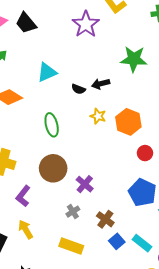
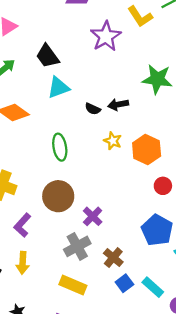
black trapezoid: (26, 23) -> (48, 56), moved
gray cross: (73, 212) -> (77, 246), size x1.6
yellow arrow: (26, 229) -> (23, 263), turned -150

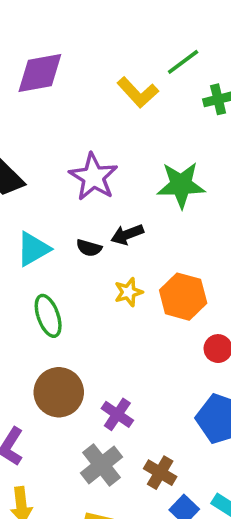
purple star: (106, 36) -> (93, 177), moved
cyan triangle: (58, 88) -> (33, 249), moved
yellow star: (113, 141) -> (128, 292), turned -30

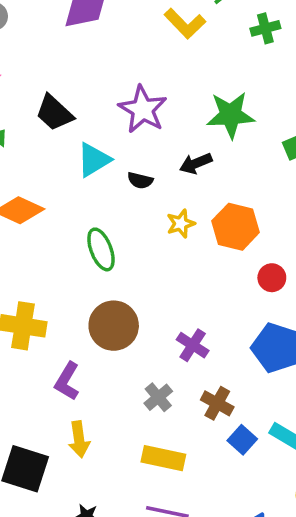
black arrow: (127, 234) -> (196, 163), moved
cyan triangle: (33, 249) -> (94, 160), moved
purple cross: (117, 414) -> (193, 345), moved
gray cross: (101, 465) -> (158, 397), size x0.7

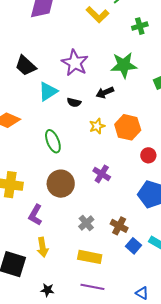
green cross: (265, 28) -> (140, 26), moved
purple cross: (193, 345) -> (102, 174), moved

